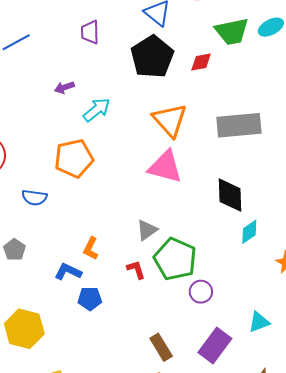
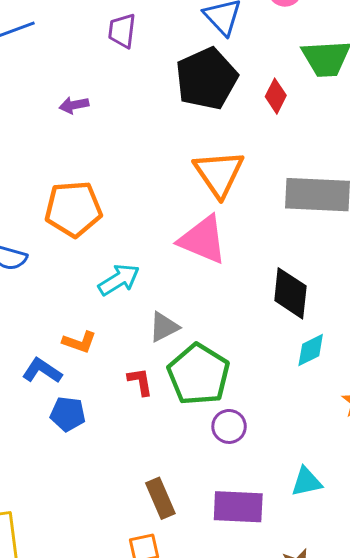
red diamond: (201, 62) -> (276, 96), turned -60
cyan arrow: (97, 110) -> (119, 280), moved
orange L-shape: (91, 248) -> (79, 342), turned -105
purple rectangle: (215, 346) -> (238, 507), turned 48

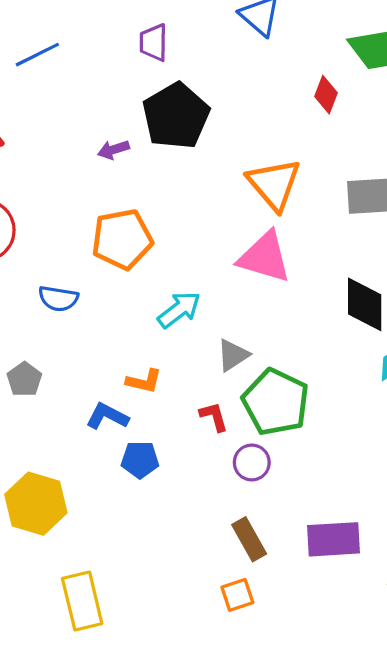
black pentagon: (207, 79) -> (176, 116), moved
purple arrow: (74, 105) -> (113, 150), moved
purple circle: (229, 426) -> (252, 462), moved

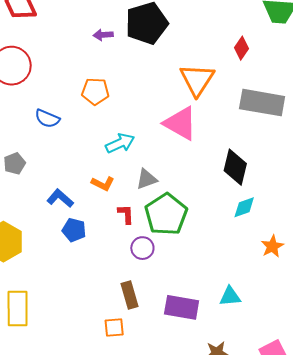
red diamond: (326, 95) -> (242, 48), moved
orange pentagon: (122, 239) -> (95, 91), size x0.7
orange L-shape: (144, 381) -> (103, 184), moved

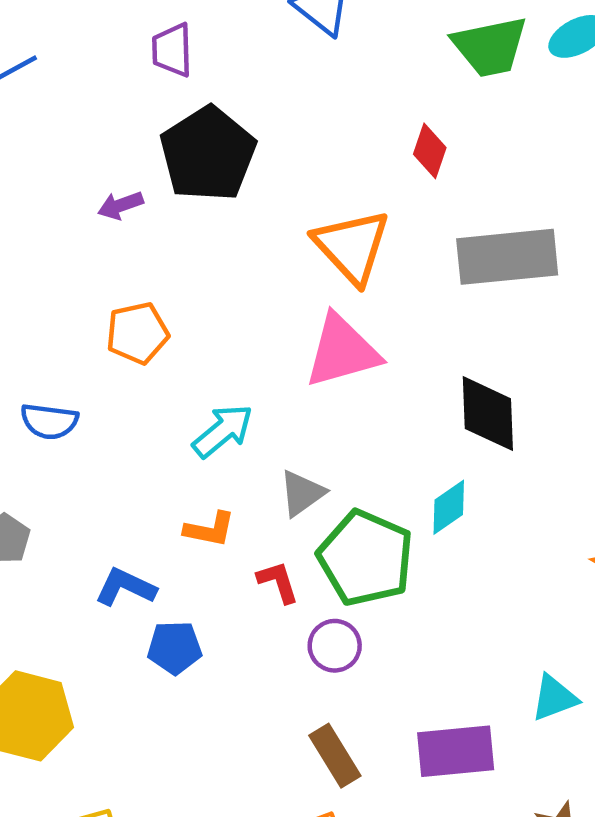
pink triangle: (180, 123) -> (342, 351), turned -30
cyan diamond: (244, 207) -> (449, 507), moved

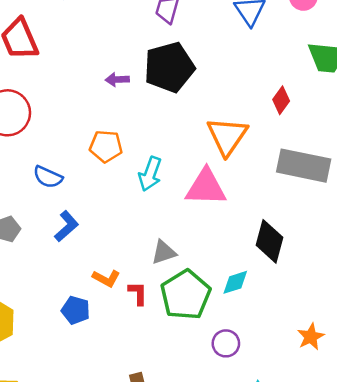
cyan arrow: (223, 431) -> (150, 174), moved, turned 132
orange L-shape: (210, 529) -> (106, 278), moved
blue L-shape: (125, 587) -> (66, 226), moved, turned 96
purple circle: (335, 646) -> (226, 343), moved

